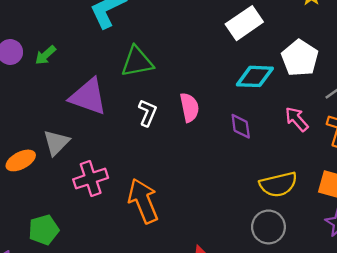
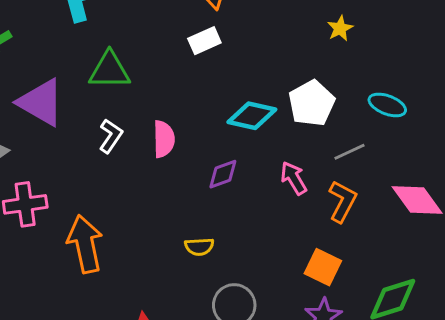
white rectangle: (244, 23) -> (204, 41), moved, size x0.7
purple diamond: (241, 126) -> (223, 174), turned 68
yellow semicircle: (278, 184) -> (199, 247), moved, size x0.6

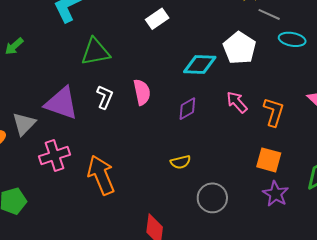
purple triangle: (41, 102) -> (61, 103), moved
gray line: (349, 152) -> (269, 14), moved, turned 60

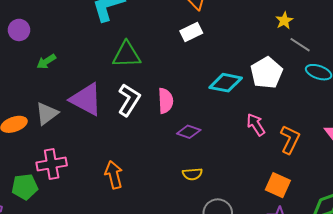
green arrow: (14, 46) -> (46, 61), moved
white L-shape: (105, 97) -> (129, 100), size x1.4
purple diamond: (187, 109) -> (189, 132), moved, turned 40
pink cross: (55, 155) -> (52, 164), moved
orange arrow: (101, 175) -> (114, 175), size x0.7

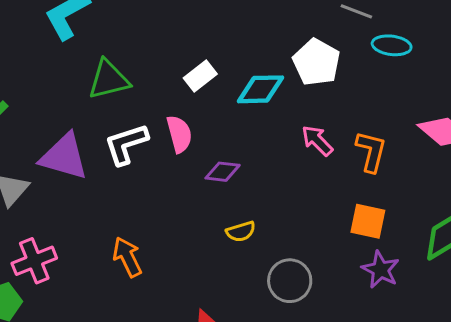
white rectangle: (191, 32) -> (200, 76), moved
white L-shape: (129, 100) -> (126, 144), turned -128

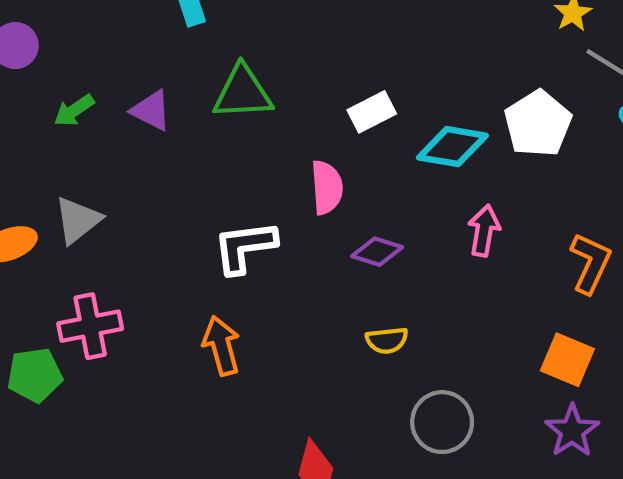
pink arrow: (317, 141) -> (484, 231), moved, turned 44
white L-shape: (126, 144) -> (245, 247), moved
purple triangle: (64, 157) -> (151, 111), moved, size x0.6

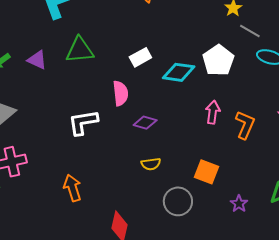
pink arrow: (484, 231) -> (213, 112), moved
orange arrow: (221, 346) -> (73, 188), moved
orange square: (567, 360) -> (207, 172), moved
purple star: (572, 431) -> (239, 204), size x0.7

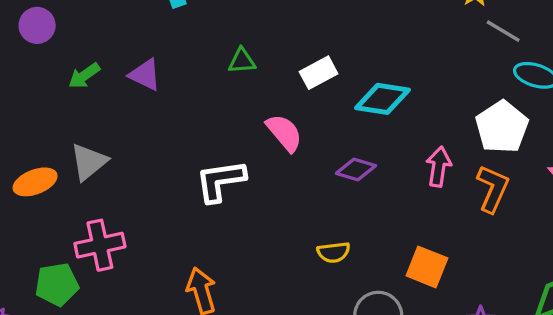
green triangle: (80, 50) -> (242, 61), moved, size x0.6
white pentagon: (218, 60) -> (502, 127), moved
pink semicircle: (121, 93) -> (284, 133), turned -35
purple diamond: (145, 123) -> (356, 170), moved

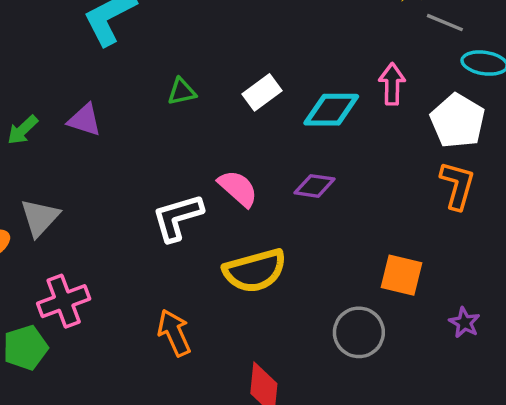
pink semicircle: (284, 133) -> (238, 188), moved
pink arrow: (439, 167) -> (392, 84), moved
yellow semicircle: (334, 252) -> (255, 271), moved, size x1.8

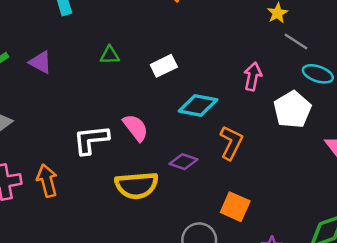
cyan diamond: (331, 110) -> (198, 105), moved
orange L-shape: (457, 185) -> (231, 143), moved
purple diamond: (314, 186) -> (184, 162), moved
orange arrow: (174, 333) -> (47, 181), moved

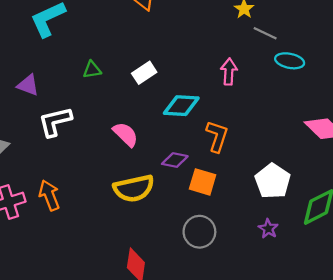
white pentagon: (292, 110) -> (273, 181), moved
white L-shape: (91, 140) -> (55, 122), moved
orange square: (235, 207) -> (203, 182), moved

